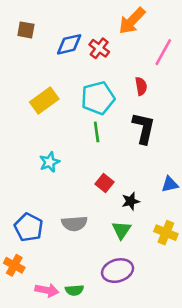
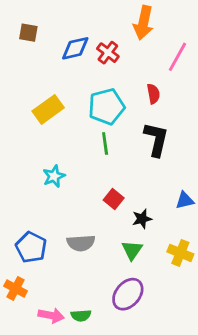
orange arrow: (132, 21) -> (143, 23), turned -32
purple ellipse: (118, 271) -> (128, 294), turned -32

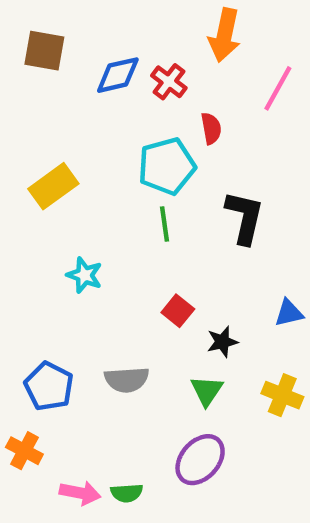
brown square: (28, 33) -> (44, 51), size x1.4
red semicircle: (153, 94) -> (211, 128), moved
yellow rectangle: (48, 109) -> (53, 186), moved
cyan star: (54, 176) -> (84, 275), turned -30

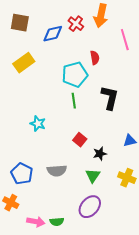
red cross: (169, 82) -> (76, 24), moved
pink line: (278, 88) -> (125, 40), turned -45
yellow rectangle: (53, 186) -> (24, 63), moved

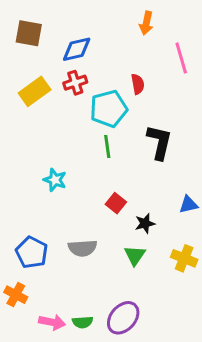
orange arrow: (101, 16) -> (146, 23), size x0.7
red cross: (76, 24) -> (75, 83), moved, turned 35
purple ellipse: (90, 207) -> (123, 318), moved

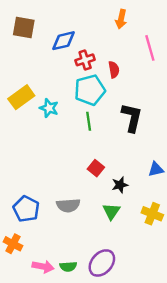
red cross: (75, 83) -> (85, 60), moved
yellow rectangle: (35, 91) -> (21, 97), moved
cyan star: (55, 180) -> (49, 108), moved

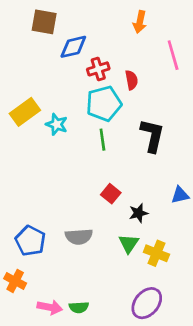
brown square: (24, 28) -> (44, 22), moved
yellow cross: (152, 214) -> (156, 253), moved
purple ellipse: (102, 263) -> (147, 303), moved

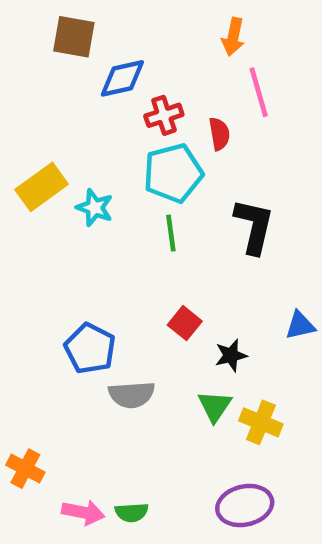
pink line: (173, 55) -> (259, 92), moved
blue pentagon: (30, 241) -> (90, 348), moved
purple ellipse: (147, 303) -> (245, 505), turned 36

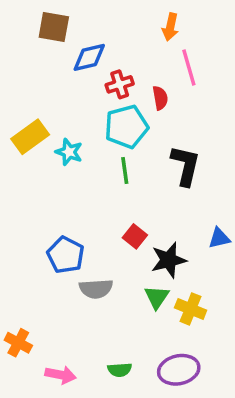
black star: (231, 355) -> (169, 260), size x1.5
green semicircle: (132, 512) -> (120, 370), moved

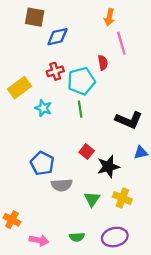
red cross: (120, 84) -> (55, 71), moved
cyan star: (69, 152) -> (43, 108), moved
black L-shape: (185, 165) -> (129, 120), moved, turned 100
green triangle: (157, 297) -> (92, 199), moved

